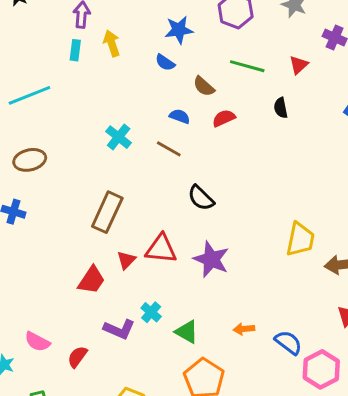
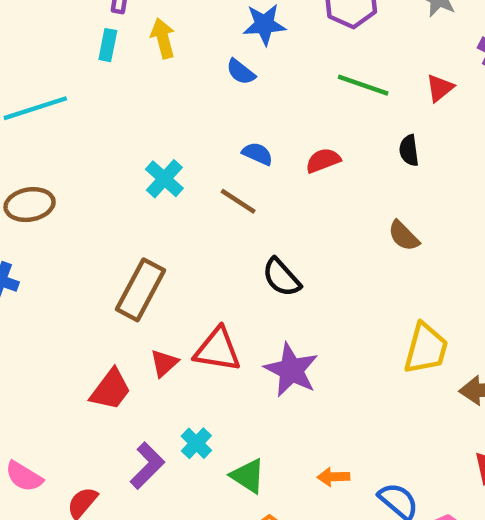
brown semicircle: (204, 86) -> (404, 236), moved
purple L-shape: (119, 329) -> (147, 466), turned -72

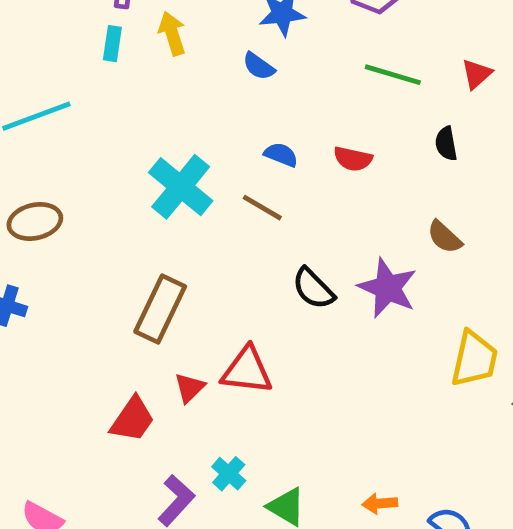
red semicircle: (323, 160) -> (353, 159), turned -144
cyan cross: (164, 179) -> (181, 187), size x1.5
purple star: (291, 370) -> (388, 288), moved

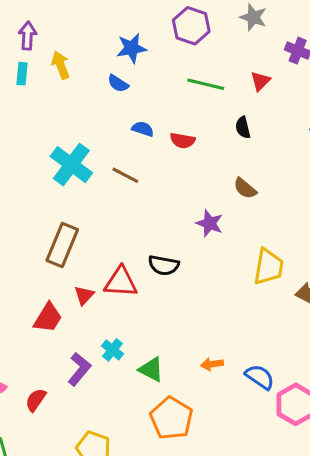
blue semicircle: (281, 155) -> (143, 129), moved
purple star: (388, 288) -> (210, 223), size x0.7
black semicircle: (313, 289) -> (164, 265), moved, turned -32

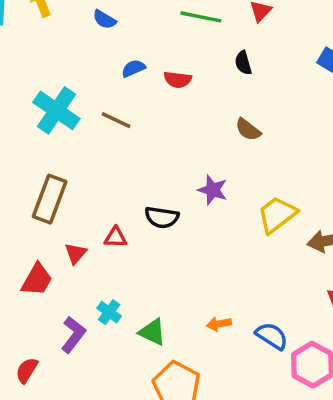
blue semicircle: (143, 129) -> (133, 68), turned -40
purple star: (210, 223) -> (213, 190), moved
yellow trapezoid: (269, 267) -> (277, 215), turned -135
red triangle: (121, 282) -> (115, 237), size x0.6

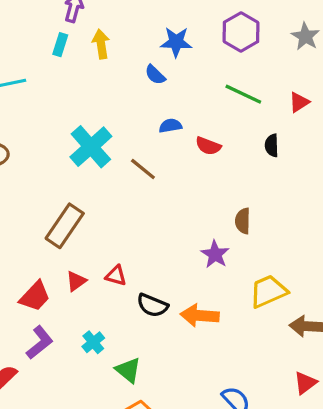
brown semicircle: (248, 130) -> (243, 221), moved, turned 40
black semicircle: (162, 217) -> (152, 305), moved
orange arrow: (219, 324) -> (200, 315), moved, size x1.6
purple L-shape: (73, 335) -> (40, 343), moved

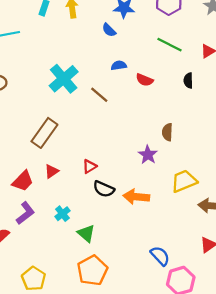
red triangle: (116, 276) -> (90, 166), moved, turned -48

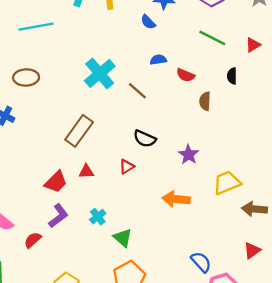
brown semicircle: (167, 132) -> (205, 101), moved
red triangle: (52, 171) -> (86, 172), turned 32
black semicircle: (104, 189) -> (145, 139), moved

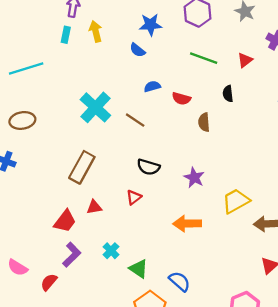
blue semicircle: (201, 262) -> (180, 281), moved

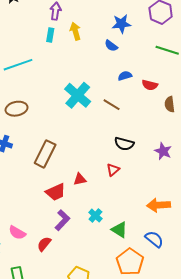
brown rectangle: (82, 167) -> (45, 154), moved
red trapezoid: (65, 221) -> (56, 192), turned 30
orange arrow: (187, 224) -> (159, 205), moved

